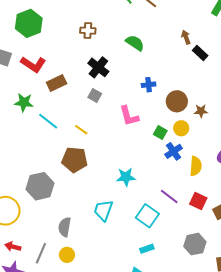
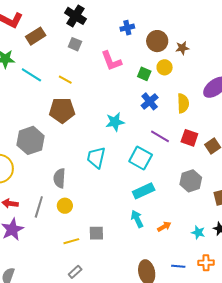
blue cross: (174, 151) -> (150, 101), moved
cyan rectangle: (147, 249) -> (144, 191), size x1.5

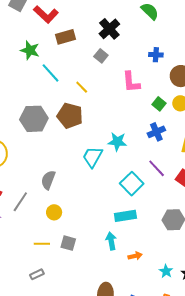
gray hexagon: (31, 140) -> (34, 119), moved
cyan trapezoid: (96, 157) -> (93, 157), moved
yellow circle: (65, 206) -> (54, 212), moved

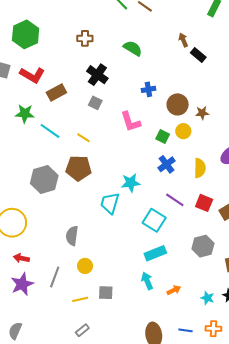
gray line: (20, 202) -> (55, 277), moved

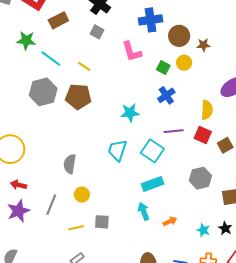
blue cross: (148, 89) -> (151, 20), size x1.6
yellow semicircle: (200, 168) -> (207, 110), moved
gray hexagon: (44, 179) -> (43, 92), moved
purple line: (175, 200) -> (174, 131), turned -42
cyan trapezoid: (110, 203) -> (117, 150), moved

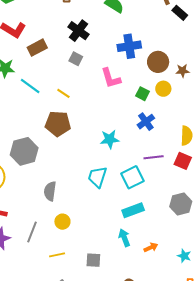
gray hexagon: (43, 92) -> (24, 151), moved
cyan square: (152, 151) -> (132, 177), turned 30
gray square: (102, 222) -> (93, 260), moved

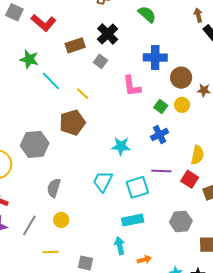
brown rectangle: (37, 48) -> (75, 45), moved
brown pentagon: (58, 124) -> (72, 123), turned -30

